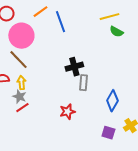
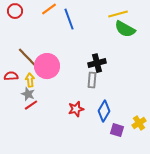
green semicircle: (116, 32) -> (125, 29), size x1.5
pink circle: (21, 36) -> (47, 66), moved
black cross: (74, 67) -> (97, 63), moved
blue diamond: (112, 101) -> (104, 111), moved

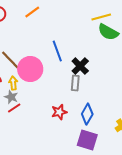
blue line: (69, 19) -> (57, 51), moved
black cross: (97, 63) -> (80, 66), turned -30
purple square: (117, 130) -> (87, 140), moved, size x1.5

